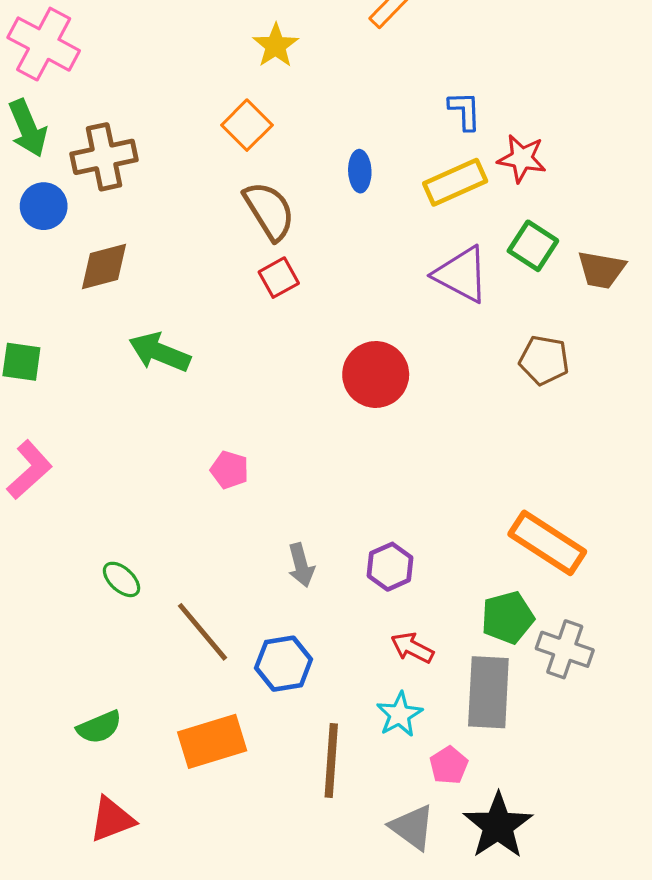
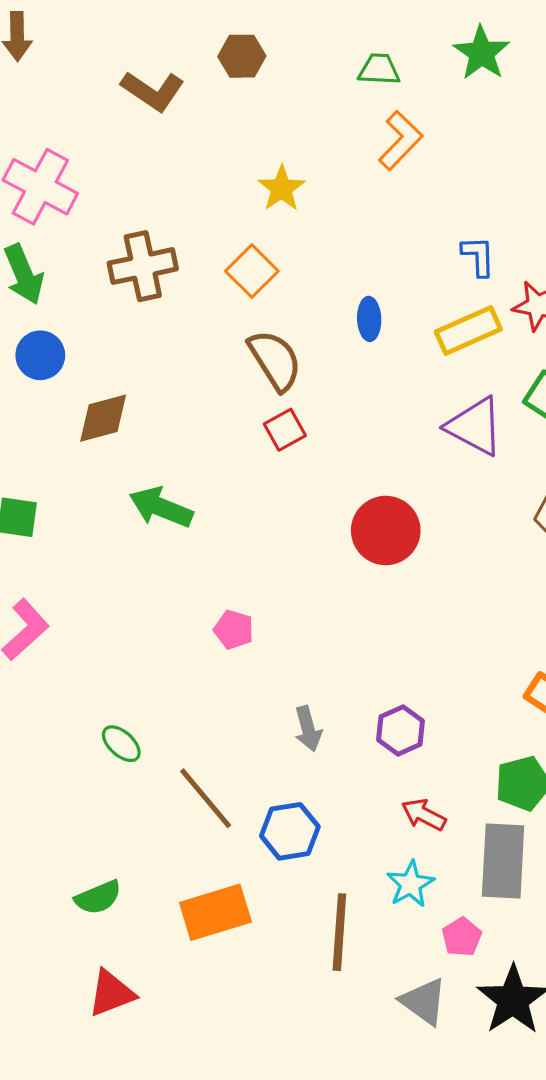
brown cross: (104, 157) -> (143, 266), moved

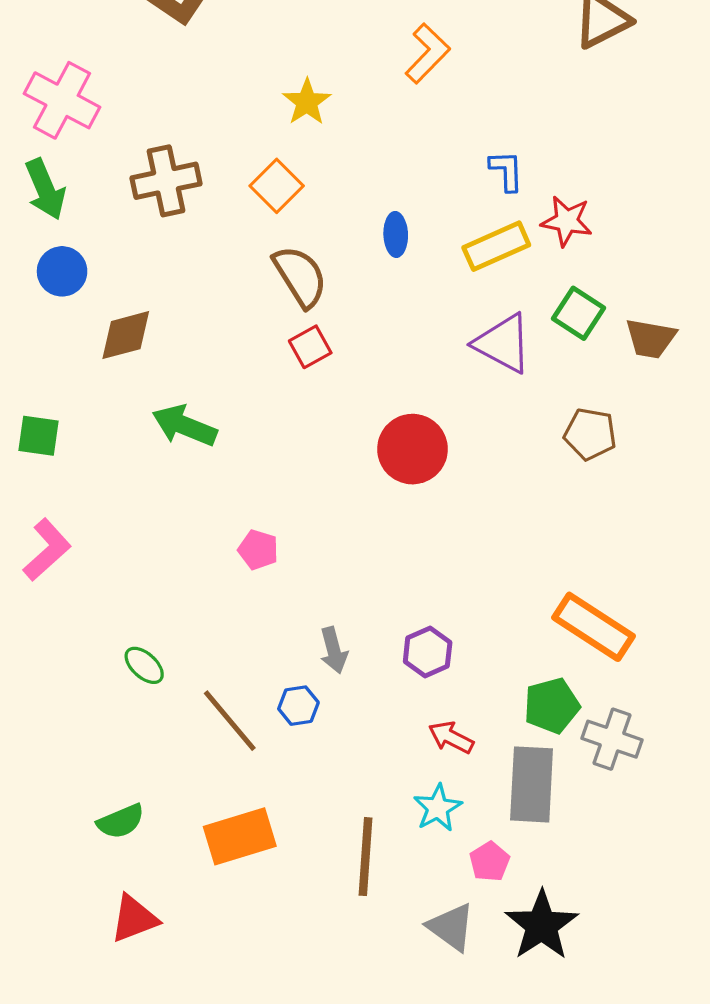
blue hexagon: (290, 831) -> (298, 706), moved, size x0.7

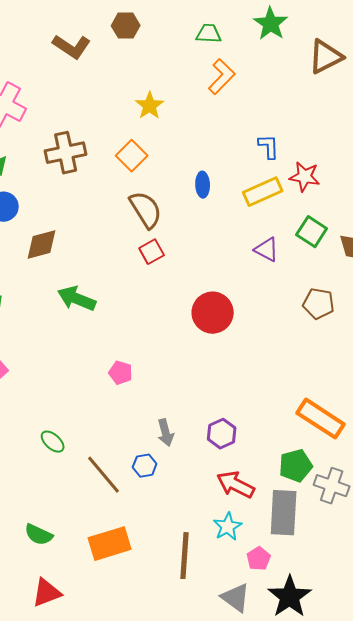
purple triangle: (503, 343) -> (267, 250), size x0.7
red arrow: (451, 737) -> (236, 485), size x1.4
green semicircle: (121, 821) -> (39, 535), turned 48

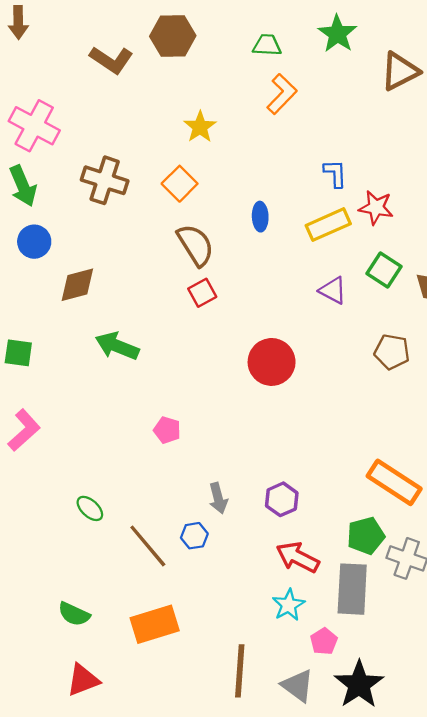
brown hexagon: (126, 26) -> (173, 36), size x1.4
brown cross: (66, 153) -> (105, 180), turned 30
brown line: (185, 556) -> (240, 671), moved

